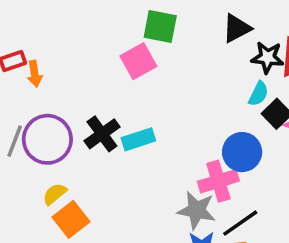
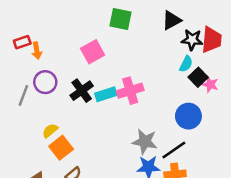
pink square: (138, 61) -> (93, 52), moved
purple circle: (47, 139) -> (45, 82), moved, size x0.7
blue circle: (242, 152) -> (188, 116), moved
pink cross: (218, 181) -> (130, 91), moved

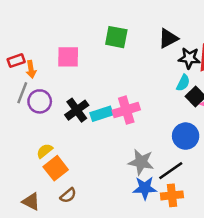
pink square: (93, 52) -> (68, 57), moved, turned 30
gray line: (23, 95) -> (22, 93), moved

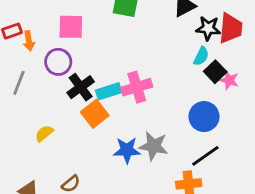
gray line: (22, 93) -> (19, 83), moved
purple circle: (40, 101) -> (58, 62), moved
orange square: (56, 168) -> (95, 114), moved
black line: (171, 171) -> (205, 156), moved
blue star: (145, 188) -> (127, 150), moved

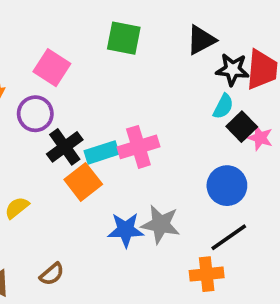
pink square: (71, 27) -> (52, 68), turned 32

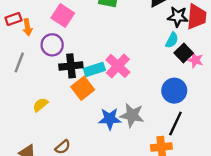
black cross: (65, 147) -> (71, 66), turned 30
pink cross: (138, 147) -> (118, 66), turned -30
black line: (229, 237) -> (175, 123), turned -30

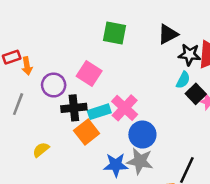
pink square: (63, 15) -> (89, 74), moved
blue circle: (174, 91) -> (142, 135), moved

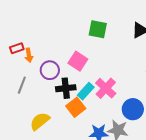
cyan rectangle: (99, 112) -> (86, 91), turned -30
blue circle: (142, 135) -> (133, 109), moved
yellow semicircle: (41, 150) -> (40, 121), size x1.5

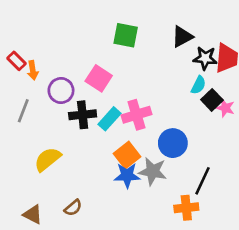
red rectangle: (17, 48) -> (17, 61), turned 64
pink cross: (106, 88) -> (136, 115), turned 30
orange square: (76, 107) -> (127, 155), moved

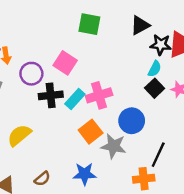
black square: (212, 100) -> (155, 88), moved
blue star: (127, 175) -> (85, 174), moved

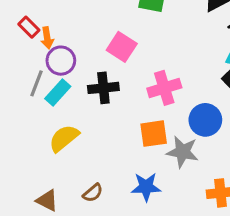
purple circle: (31, 74) -> (61, 61), moved
cyan rectangle: (75, 99) -> (58, 93), moved
orange square: (91, 132) -> (154, 134), turned 30

